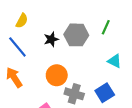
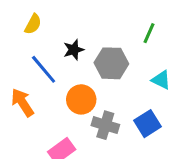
gray hexagon: (76, 35) -> (111, 63), moved
blue line: (17, 47) -> (44, 69), moved

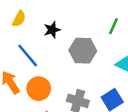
black star: (74, 50) -> (52, 30), moved
orange circle: (81, 99) -> (39, 89), moved

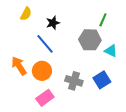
gray hexagon: (83, 51) -> (90, 40), moved
blue line: (28, 56) -> (45, 44), moved

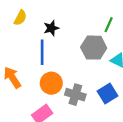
blue line: (45, 44) -> (42, 52), turned 40
orange circle: (42, 71) -> (51, 83), moved

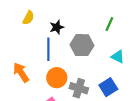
gray hexagon: (94, 48) -> (82, 45), moved

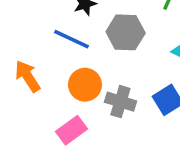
blue line: (48, 49) -> (71, 39), turned -65

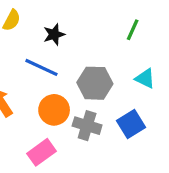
gray hexagon: (126, 32) -> (95, 83), moved

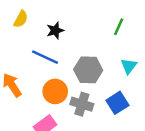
cyan triangle: (145, 78) -> (129, 66), turned 42

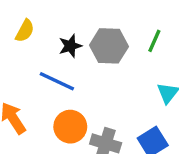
gray hexagon: (88, 70) -> (109, 46), moved

